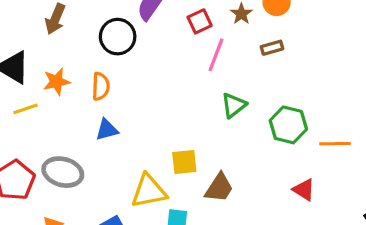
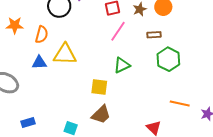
green hexagon: (288, 125) -> (168, 59), moved
yellow square: (184, 162) -> (99, 87), moved
yellow triangle: (149, 191) -> (65, 54), moved

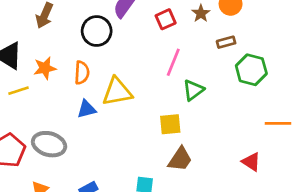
pink line: (118, 31) -> (173, 62), moved

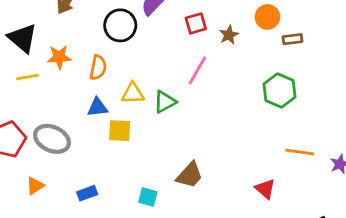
brown star: (201, 13) -> (229, 35), moved
brown rectangle: (226, 42) -> (293, 39), moved
green triangle: (193, 90) -> (165, 102), moved
yellow triangle: (117, 92) -> (133, 93), size x0.7
yellow square: (170, 124) -> (120, 131), moved

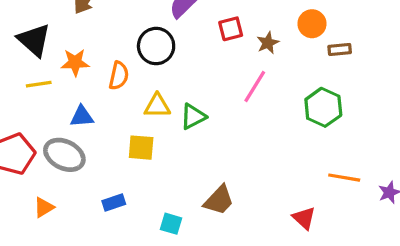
black circle: (120, 25) -> (156, 46), moved
pink line: (197, 71) -> (255, 86), moved
blue triangle: (97, 107) -> (82, 116), moved
blue rectangle: (87, 193) -> (114, 203), moved

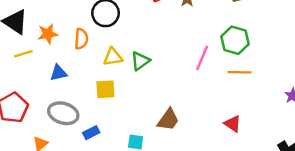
pink line: (255, 86) -> (202, 58), moved
gray ellipse: (64, 155) -> (63, 113), moved
orange line: (344, 178) -> (239, 72), moved

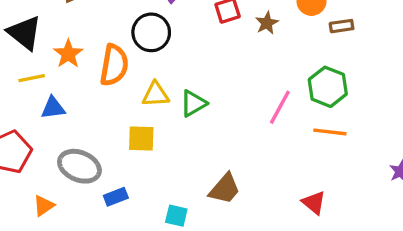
orange star: (48, 34) -> (68, 54), turned -30
orange semicircle: (81, 39) -> (114, 65), size x1.4
blue triangle: (58, 73) -> (53, 108), moved

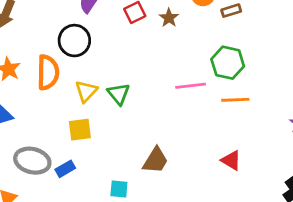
yellow triangle: (156, 94) -> (86, 91), turned -35
green triangle: (193, 103) -> (119, 94), turned -30
pink line: (280, 107) -> (191, 86), turned 64
blue rectangle: (116, 197) -> (65, 169), moved

